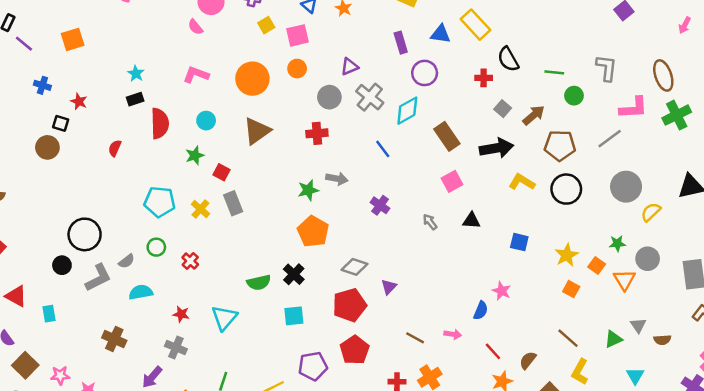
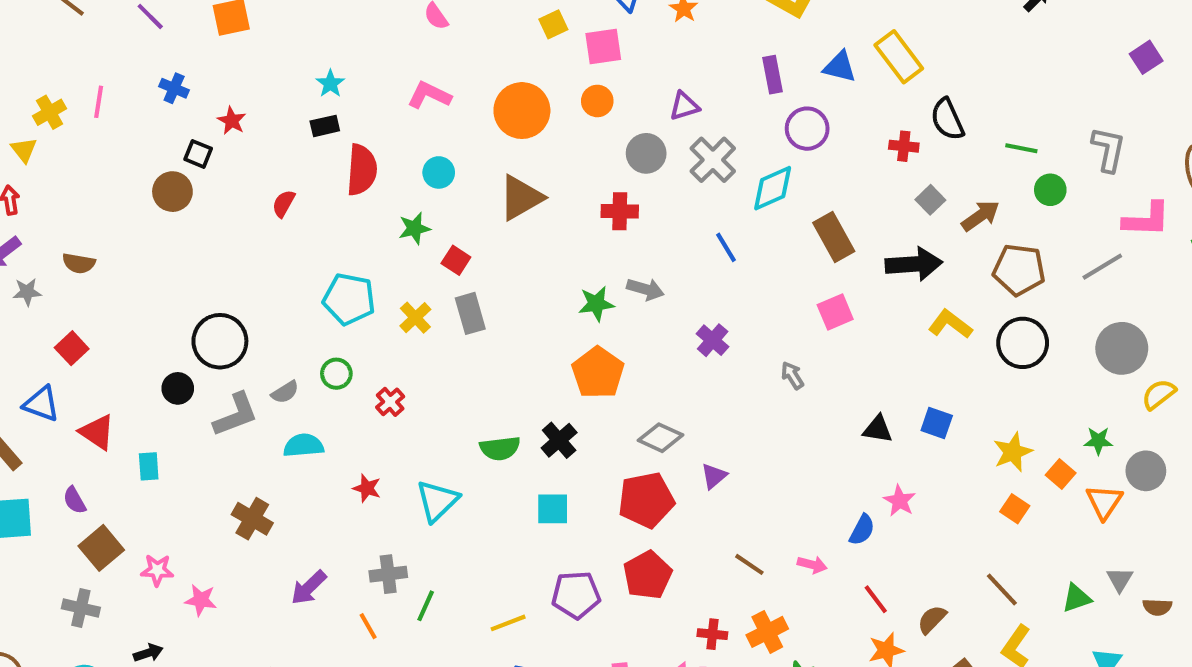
black triangle: (472, 221) -> (878, 429), moved
gray cross: (176, 348) -> (388, 574), moved, turned -35

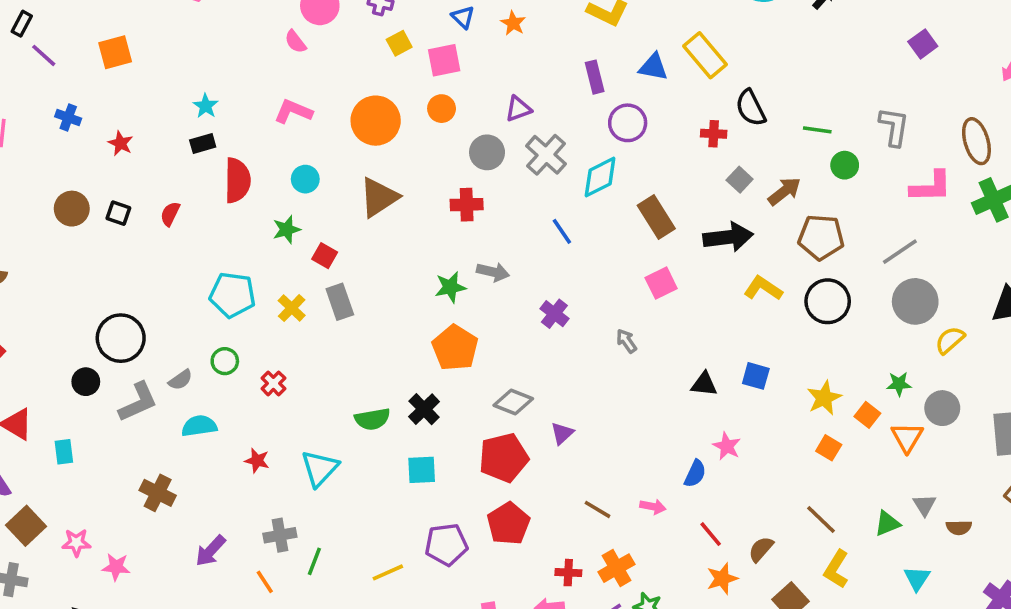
black square: (198, 154) -> (118, 213), moved
gray line: (1102, 267) -> (900, 252), moved

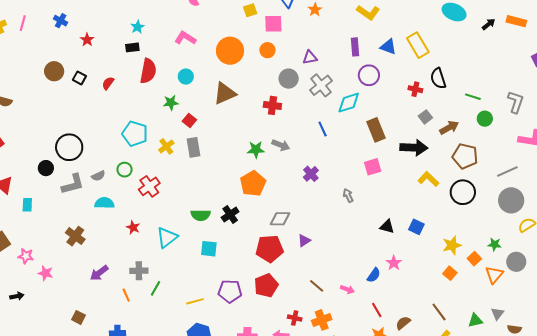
red cross: (273, 383) -> (149, 186), size x1.5
gray diamond: (513, 402) -> (280, 219), turned -30
cyan square: (422, 470) -> (209, 249), moved

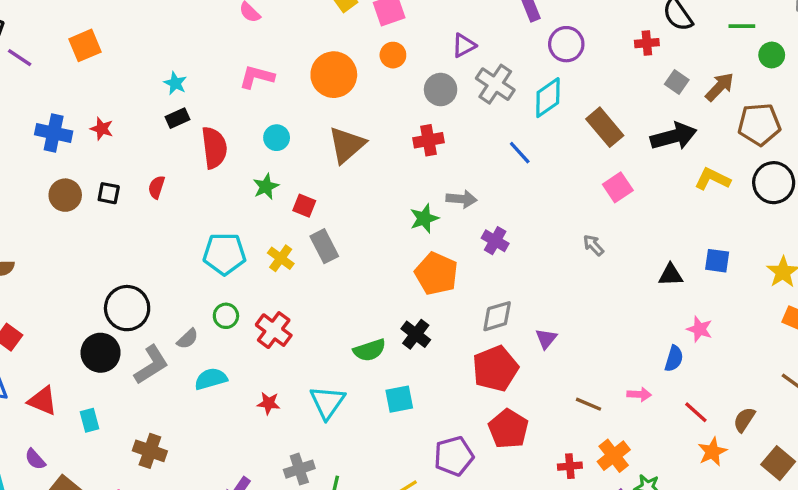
blue cross: (61, 21) -> (54, 133), moved, size x1.5
black circle: (46, 168) -> (101, 353), size x1.5
purple cross: (311, 174) -> (495, 241), moved
brown cross: (75, 236) -> (150, 451), moved

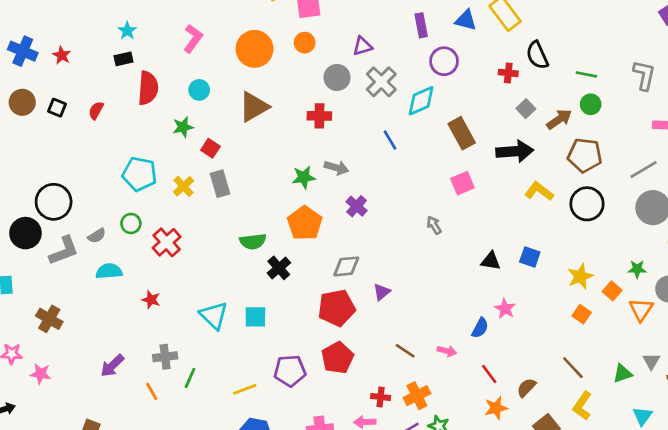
green circle: (772, 55) -> (591, 104), moved
pink L-shape: (257, 77) -> (193, 39), turned 100
green semicircle: (369, 350) -> (253, 241), moved
cyan triangle: (327, 402) -> (214, 315), moved, turned -32

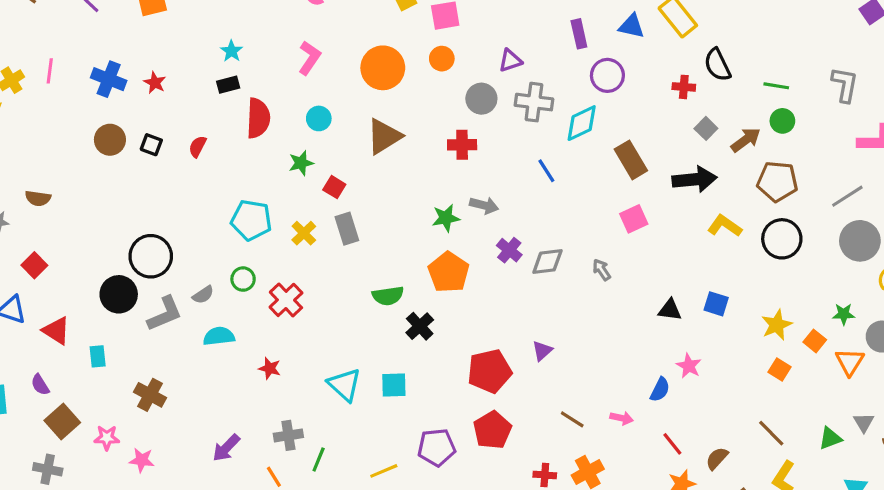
gray cross: (381, 82) -> (534, 102), turned -36
gray diamond: (346, 266) -> (547, 262), moved

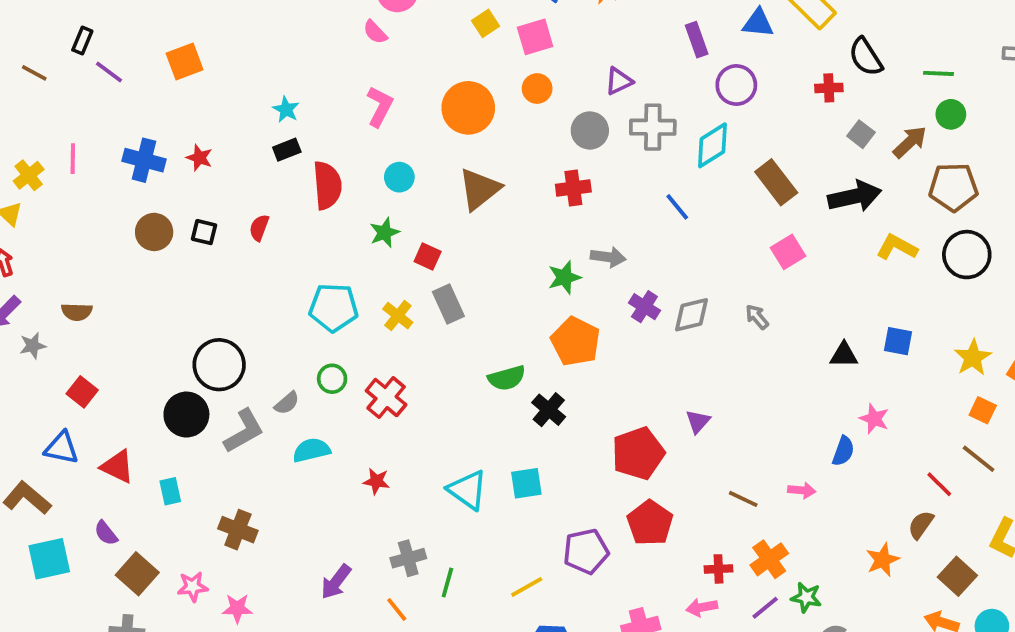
brown line: (771, 433) -> (979, 459), moved
red line: (672, 444) -> (939, 484), moved

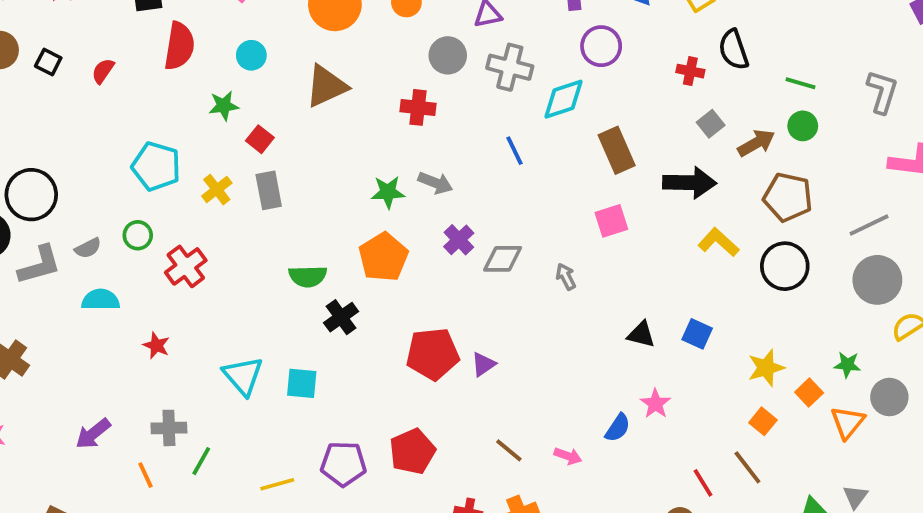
red pentagon: (638, 453) -> (433, 354), moved

